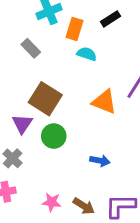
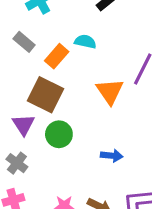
orange rectangle: (75, 29) -> (57, 56), moved, turned 30
orange triangle: (104, 102) -> (110, 91), turned 40

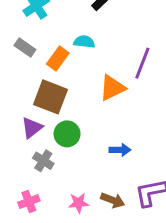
orange triangle: (110, 91) -> (112, 88), turned 44
purple triangle: (23, 125) -> (32, 128), turned 30
gray cross: (17, 163) -> (43, 161), moved

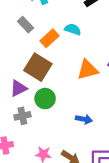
gray cross: (43, 161) -> (22, 116), turned 35

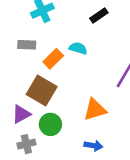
gray rectangle: (26, 25) -> (27, 45), turned -42
orange triangle: (88, 70) -> (95, 110), moved

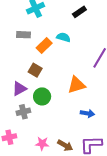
brown square: (42, 91) -> (35, 70), size x0.6
blue arrow: (93, 146) -> (87, 113), moved

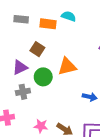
gray rectangle: (24, 35) -> (21, 19), moved
orange rectangle: (44, 46) -> (48, 24), turned 49
orange triangle: (77, 85) -> (67, 66), moved

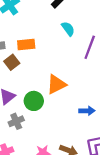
cyan semicircle: (69, 16) -> (68, 29), moved, turned 48
brown square: (37, 49) -> (12, 62), moved, turned 32

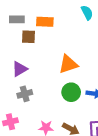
brown square: (12, 62) -> (29, 37), turned 32
green circle: (34, 101) -> (71, 92), moved

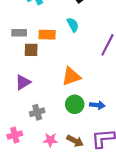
cyan semicircle: (87, 13) -> (73, 25), moved
gray cross: (25, 94) -> (37, 112), moved

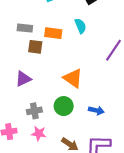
orange triangle: (71, 76) -> (73, 78), turned 48
green circle: (75, 104) -> (64, 106), moved
pink star: (50, 140) -> (39, 133), moved

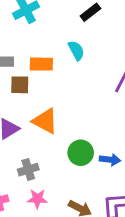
orange triangle: (73, 78) -> (45, 121), moved
green circle: (64, 106) -> (81, 153), moved

